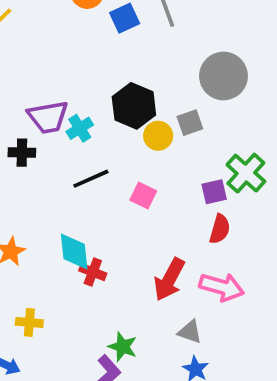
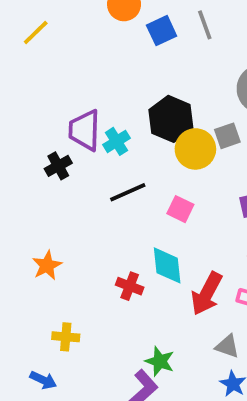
purple trapezoid: (48, 117) -> (85, 130), turned 102
yellow circle: (158, 136) -> (195, 149), size x1.4
black cross: (22, 153) -> (58, 166), turned -30
cyan diamond: (74, 251) -> (167, 265), moved

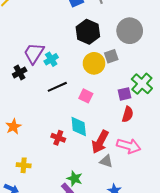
black hexagon: (171, 119) -> (88, 32), moved
purple trapezoid: (85, 130) -> (34, 53), turned 30
gray triangle: (227, 346) -> (106, 161), moved

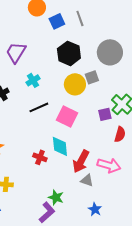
purple trapezoid: (34, 53) -> (16, 52), moved
pink square: (86, 96) -> (67, 116), size x1.5
red semicircle: (128, 114) -> (120, 134), moved

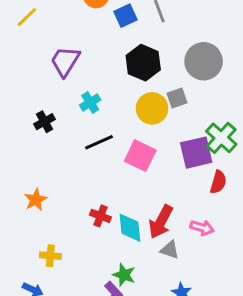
purple square: (105, 114) -> (196, 153), size x1.6
cyan diamond: (60, 146) -> (130, 228), moved
pink arrow: (109, 165) -> (202, 228), size x0.7

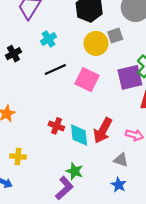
gray triangle: (170, 250) -> (121, 160), moved

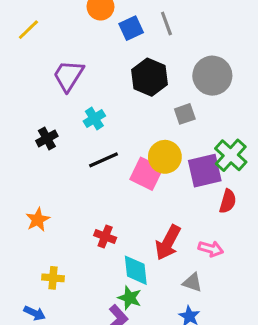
yellow circle: (96, 43) -> (165, 157), moved
cyan diamond: (79, 135) -> (136, 270), moved

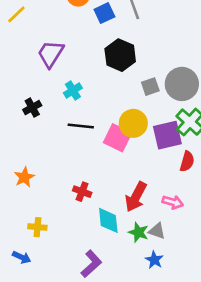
gray circle: (212, 76) -> (182, 84), moved
black line: (104, 160) -> (81, 126), turned 30
green star: (130, 298) -> (139, 232), moved

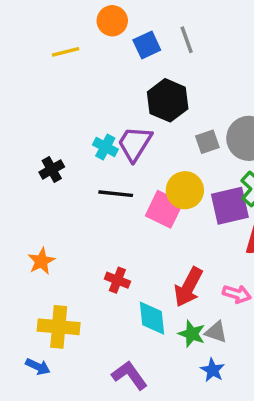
yellow line: (16, 14) -> (66, 52), moved, turned 30
purple trapezoid: (51, 54) -> (135, 144), moved
cyan cross: (73, 91) -> (105, 147), turned -30
yellow cross: (37, 227) -> (59, 327), size x1.6
purple L-shape: (91, 264) -> (130, 375), turned -84

